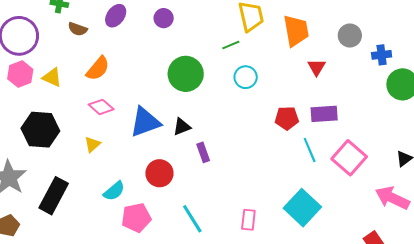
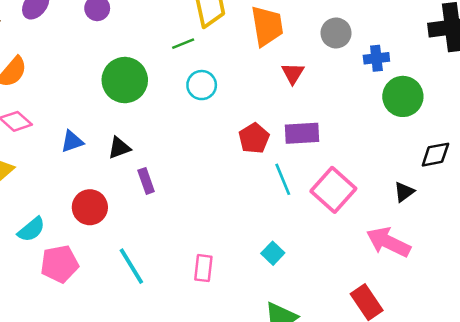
red pentagon: (287, 118) -> (254, 138), turned -30
blue triangle: (145, 122) -> (72, 141), size x0.6
cyan square: (302, 208) -> (273, 253), size x0.5

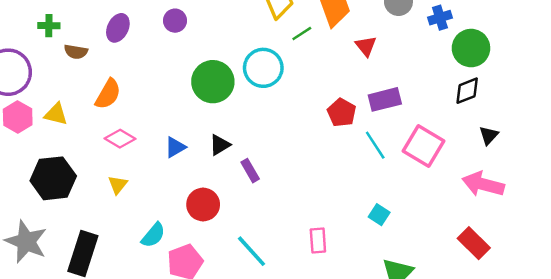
green line: (183, 44) -> (302, 34), moved
cyan circle: (202, 85) -> (263, 68), moved, size x1.4
black diamond: (435, 155) -> (467, 91), moved

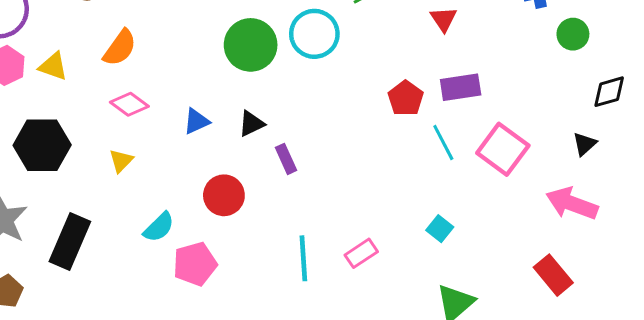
green circle: (471, 48) -> (573, 34), size x0.7
black diamond: (467, 91) -> (609, 92), moved
pink rectangle: (318, 240) -> (361, 253), turned 55
cyan line: (251, 251) -> (303, 258), moved, turned 33

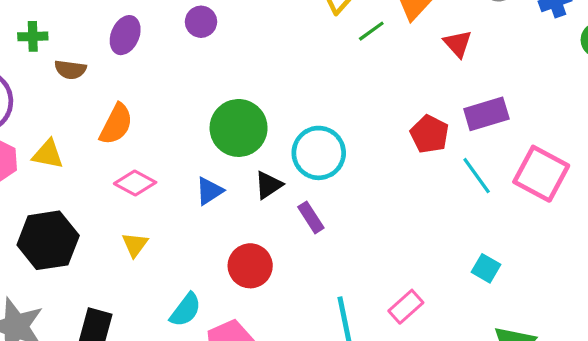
cyan circle: (314, 34) -> (319, 153), moved
green circle: (251, 45) -> (239, 128), moved

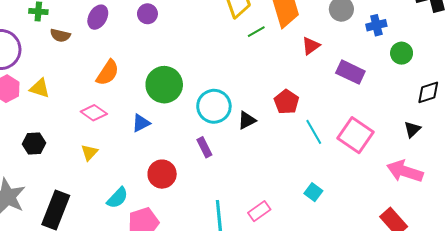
red triangle: (458, 44) -> (311, 46), turned 30
purple rectangle: (486, 114) -> (350, 72), moved, turned 36
orange semicircle: (116, 124) -> (108, 73), moved
black triangle: (268, 185) -> (247, 120), moved
black hexagon: (48, 240) -> (34, 144), size x0.6

